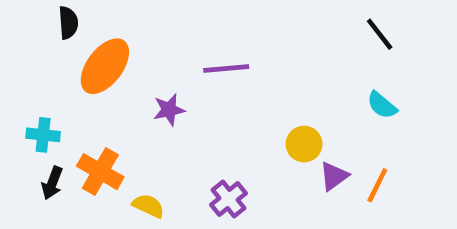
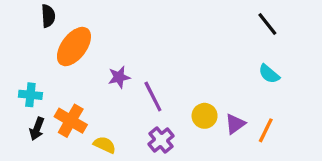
purple line: (226, 69) -> (153, 96), moved, turned 68
yellow circle: (304, 144) -> (205, 116), moved

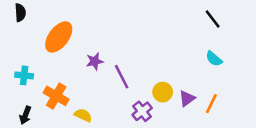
black semicircle: (48, 16) -> (20, 13), moved
black arrow: (37, 129) -> (25, 115), moved
purple cross: (161, 140) -> (142, 111), moved

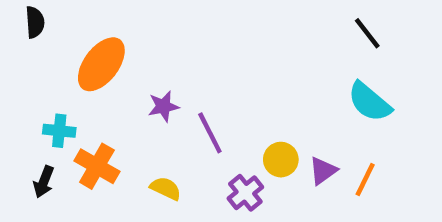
cyan semicircle: (214, 59) -> (369, 102), size x1.5
cyan cross: (24, 75) -> (59, 131), moved
black arrow: (25, 115) -> (44, 182), moved
yellow semicircle: (83, 115) -> (166, 188), moved

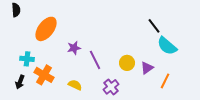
black line: (367, 33) -> (154, 26), moved
yellow circle: (281, 160) -> (127, 63), moved
purple triangle: (323, 171) -> (147, 68), moved

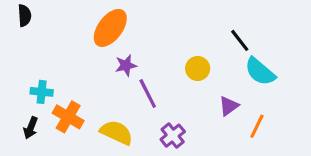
orange ellipse: (46, 29) -> (110, 28), moved
purple star: (74, 48) -> (126, 65), moved
yellow circle: (127, 63) -> (198, 68), moved
yellow semicircle: (75, 85) -> (116, 132), size x1.5

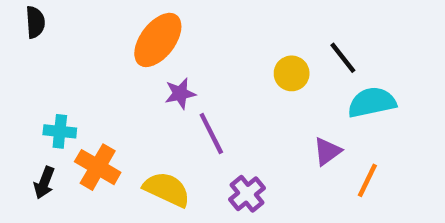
yellow circle: (198, 68) -> (292, 73), moved
cyan semicircle: (260, 72) -> (372, 102), turned 128

